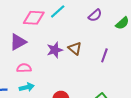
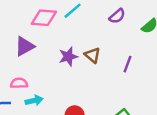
pink semicircle: (24, 68) -> (19, 83), moved

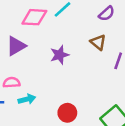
brown triangle: (92, 55) -> (98, 42), moved

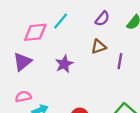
brown triangle: (98, 42) -> (99, 47), turned -49

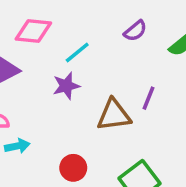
cyan line: (61, 21) -> (77, 53), moved
brown triangle: (99, 47) -> (114, 115), moved, size x1.5

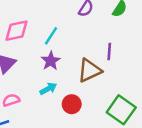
cyan arrow: (17, 146) -> (48, 89), moved
red circle: (73, 168) -> (72, 104), moved

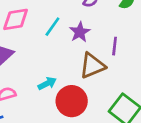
purple star: (51, 61) -> (80, 32), moved
red circle: (72, 104) -> (72, 101), size x1.5

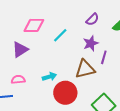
purple star: (80, 32) -> (91, 43), moved

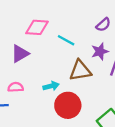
cyan line: (60, 35) -> (66, 40), turned 70
brown triangle: (85, 69) -> (80, 71), moved

